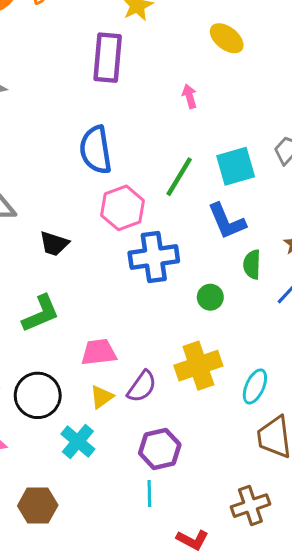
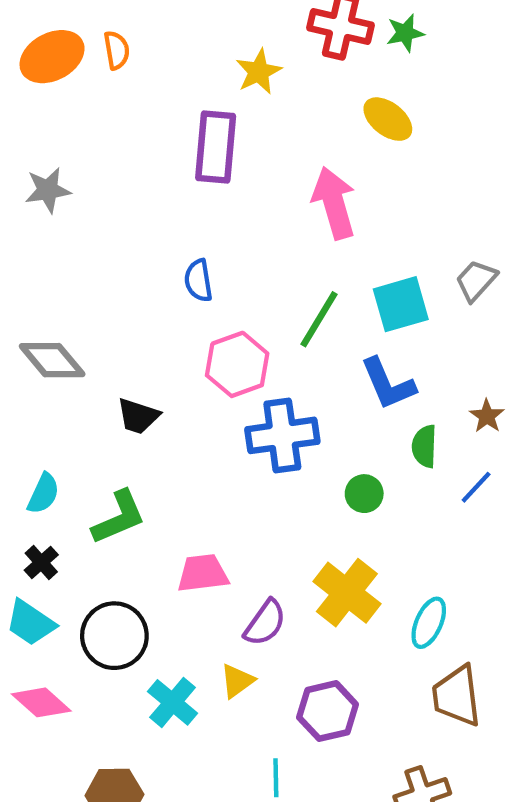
pink arrow: (189, 96) -> (334, 203), size x2.0
blue semicircle: (96, 150) -> (198, 280), size x0.6
yellow cross: (198, 366) -> (347, 593), turned -33
yellow triangle: (102, 397) -> (237, 681), moved
purple hexagon: (160, 449) -> (328, 711), moved

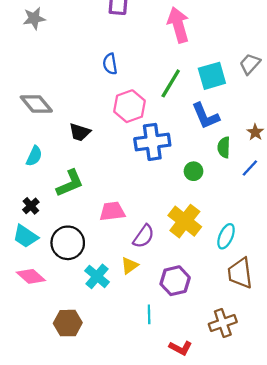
cyan semicircle: (43, 494) -> (34, 156), moved

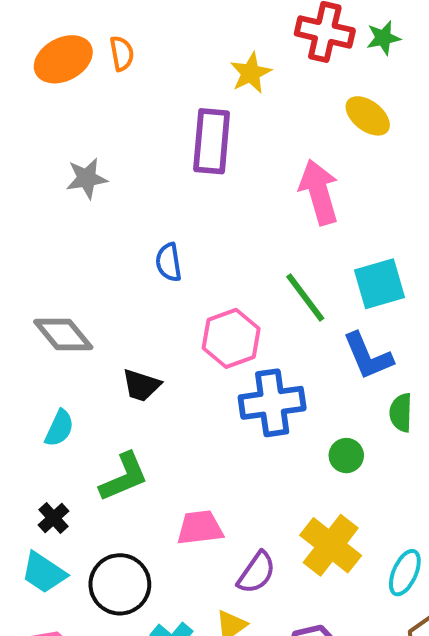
gray star: (34, 18) -> (87, 178), moved
blue semicircle: (110, 64) -> (169, 262), moved
green line: (171, 83) -> (305, 297), turned -68

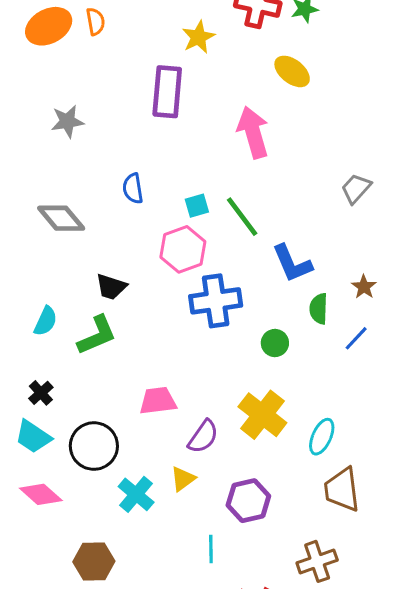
cyan square: (379, 284) -> (197, 206), moved, size x0.6
gray diamond: (63, 335) -> (61, 218), moved
green L-shape: (124, 477) -> (97, 335), moved

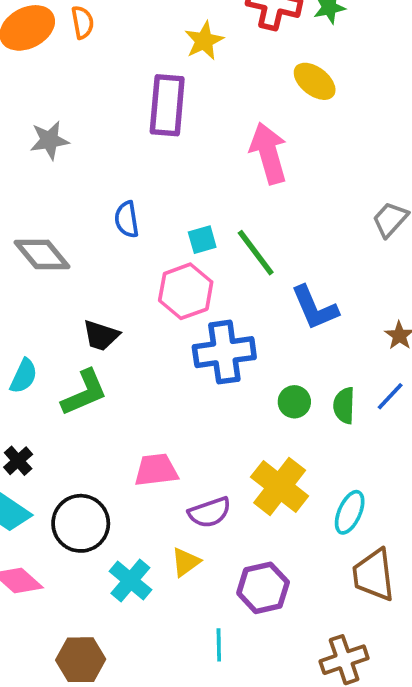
green semicircle: (319, 309) -> (344, 405), moved
purple semicircle: (203, 437) -> (210, 512), turned 36

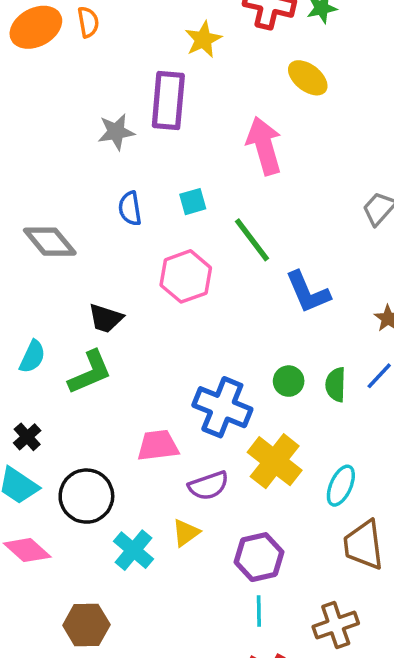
gray star: (49, 140) -> (116, 132), moved
cyan square: (202, 240) -> (193, 202), moved
blue cross: (224, 352) -> (222, 407), moved, turned 30
cyan line: (219, 645) -> (259, 611), moved

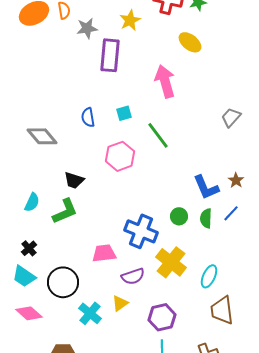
gray star: (116, 132) -> (87, 28), moved
blue L-shape: (308, 292) -> (206, 187), moved

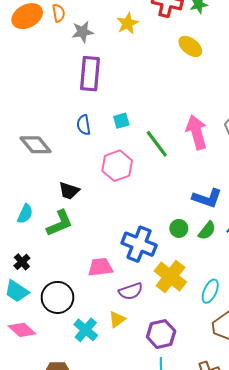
purple rectangle: (110, 55) -> (90, 74), moved
pink arrow: (165, 81) -> (197, 132), moved
blue L-shape: (206, 187) -> (207, 198), turned -48
green semicircle: (206, 218) -> (207, 231), turned -144

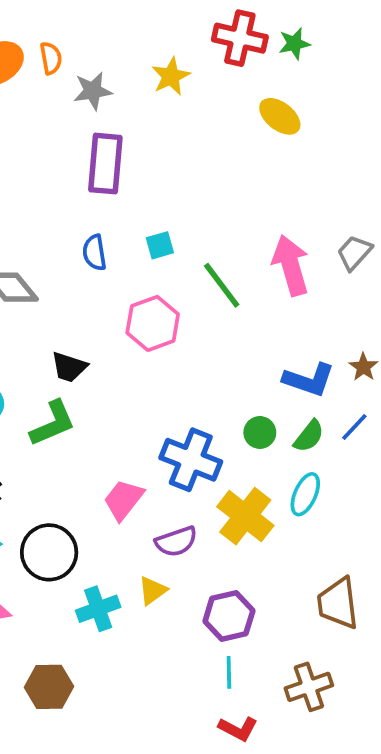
pink trapezoid: (100, 267) -> (124, 500), turned -45
cyan ellipse: (210, 291) -> (305, 494), moved
cyan cross: (86, 330) -> (98, 609), turned 30

